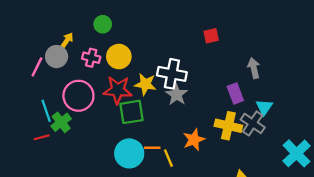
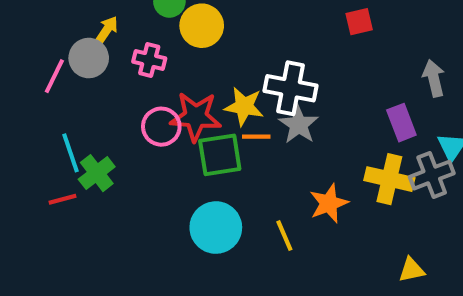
yellow circle: (119, 57) -> (202, 26), moved
pink circle: (78, 96) -> (161, 127), moved, size x0.7
gray cross: (253, 123) -> (432, 175), turned 35
orange line: (152, 148) -> (256, 137), moved

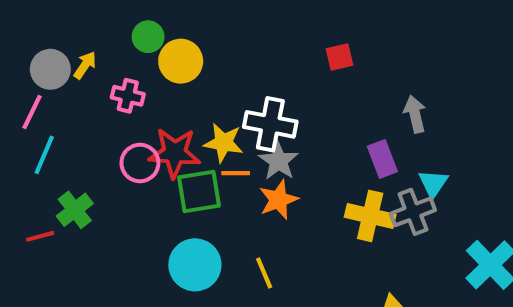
gray circle: (89, 58) -> (50, 69), moved
cyan line: (71, 153) -> (44, 155), moved, turned 42
orange star: (329, 203) -> (278, 200), moved

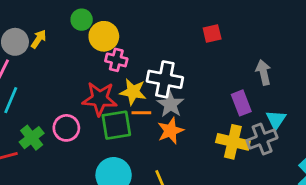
pink cross: (128, 96) -> (116, 60), moved
pink circle: (140, 163) -> (66, 128), moved

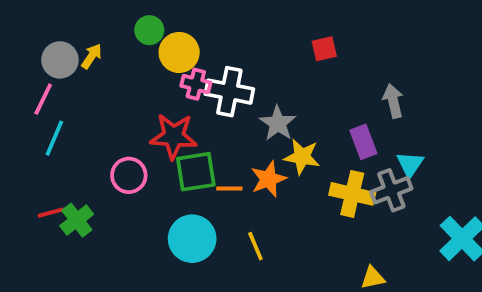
white cross: (165, 79) -> (229, 92), moved
yellow star: (133, 92) -> (302, 157), moved
gray star: (170, 104) -> (278, 123), moved
orange line: (141, 113) -> (229, 188), moved
green cross: (32, 138) -> (77, 220), moved

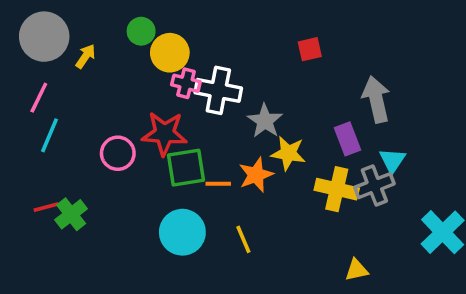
gray circle: (60, 60) -> (44, 37), moved, size x1.4
gray arrow: (393, 101) -> (376, 99), size x1.4
pink circle: (129, 175) -> (118, 153), moved

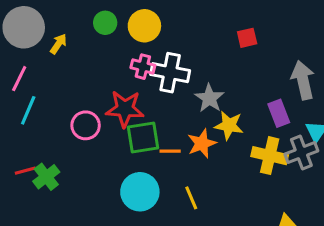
yellow circle: (170, 53) -> (144, 26), moved

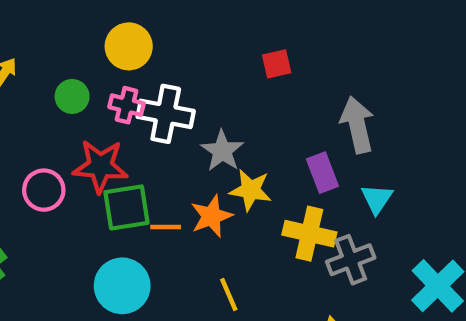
green circle: (105, 23) -> (72, 96), moved
gray cross: (301, 153) -> (351, 260), moved
yellow line: (191, 198) -> (229, 295), moved

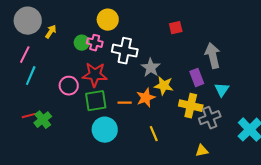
pink cross: (126, 105) -> (95, 43), moved
green square: (126, 207) -> (96, 101), moved

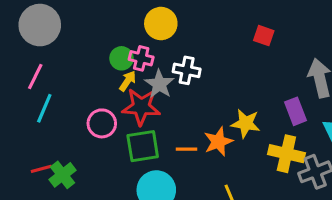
red square: (176, 28) -> (264, 36), turned 32
yellow arrow: (51, 32) -> (128, 81), moved
white cross: (125, 51) -> (187, 70), size x0.7
gray star: (151, 68) -> (159, 84), moved

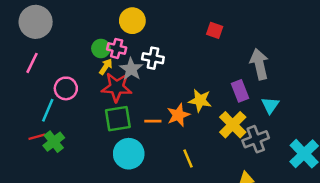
cyan line: (44, 108) -> (48, 110), moved
pink circle: (102, 123) -> (66, 88), moved
yellow cross: (286, 154) -> (233, 125), turned 32

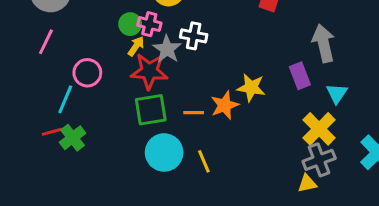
yellow cross: (233, 125) -> (319, 129), moved
gray cross: (256, 139) -> (319, 160), moved
yellow line: (188, 159) -> (204, 161), moved

